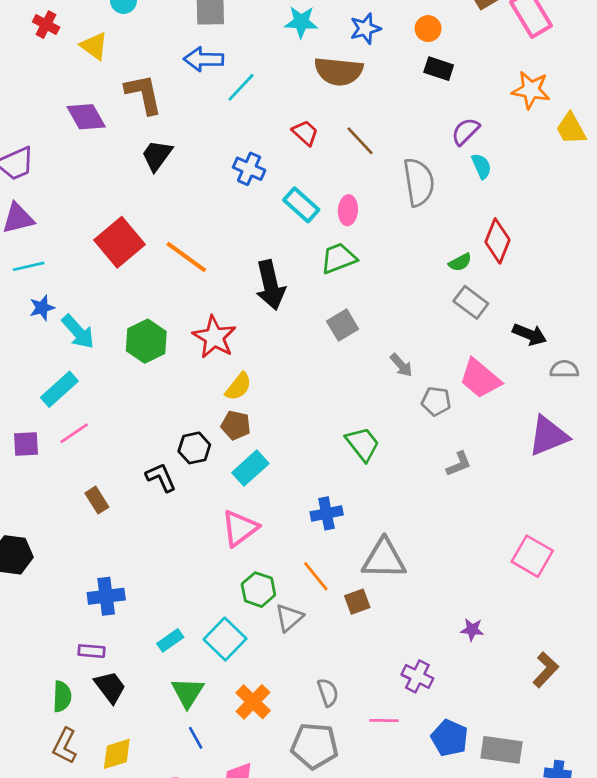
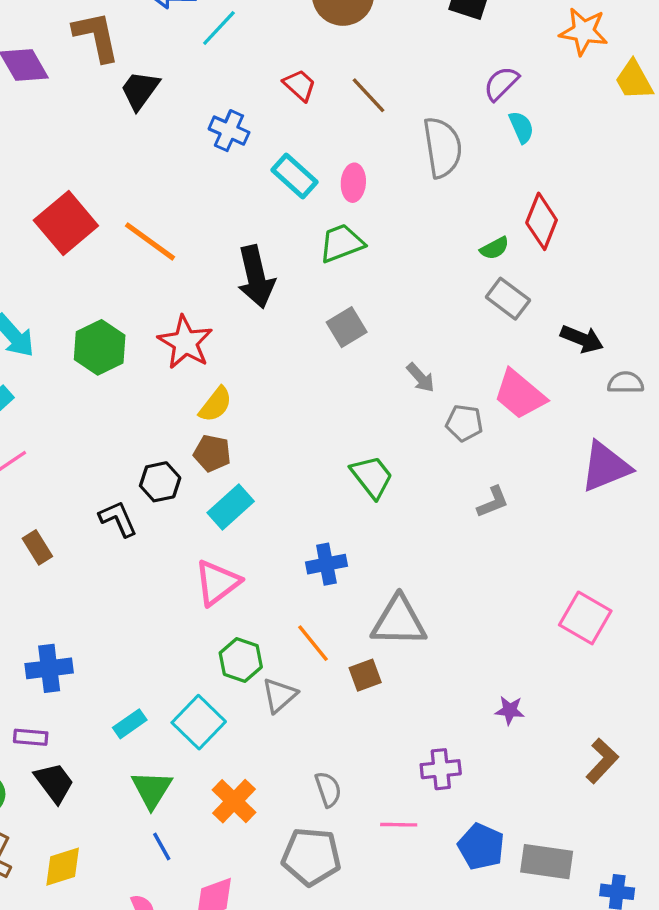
black trapezoid: (157, 155) -> (140, 90), moved
purple cross: (417, 676) -> (441, 769), turned -32

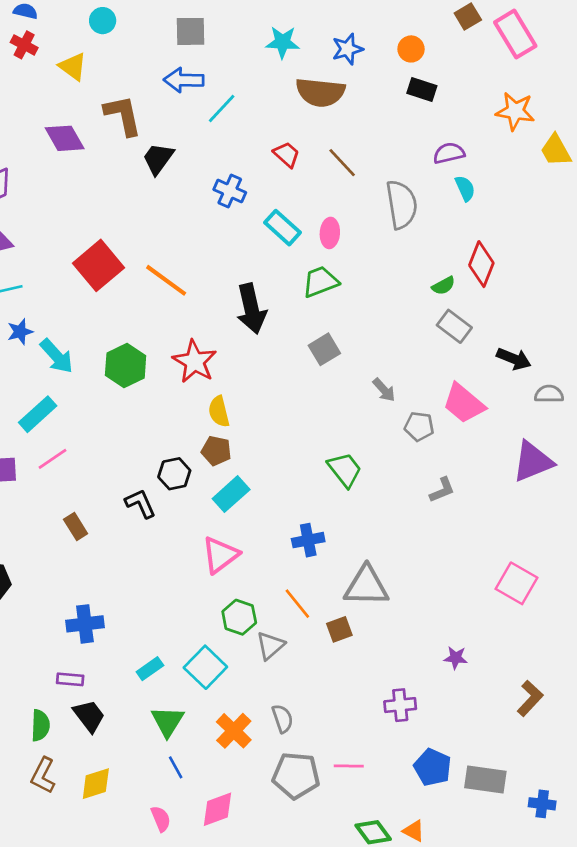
purple semicircle: (501, 84) -> (449, 153), turned 32
yellow semicircle: (216, 404) -> (219, 412), turned 128
gray semicircle: (328, 789) -> (282, 719), moved
pink line: (399, 825) -> (349, 766), moved

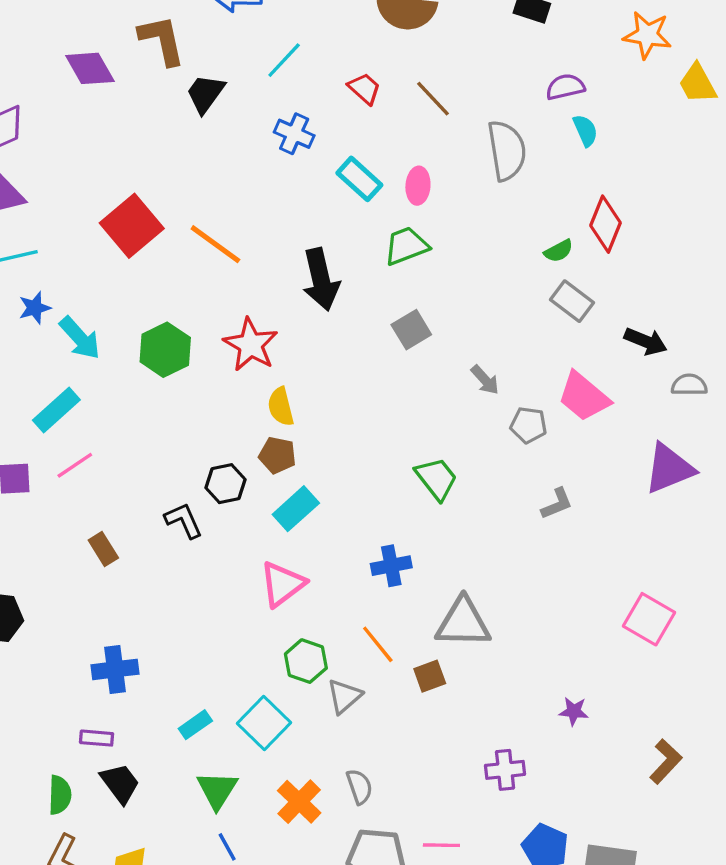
cyan line: (222, 109) -> (284, 60), moved

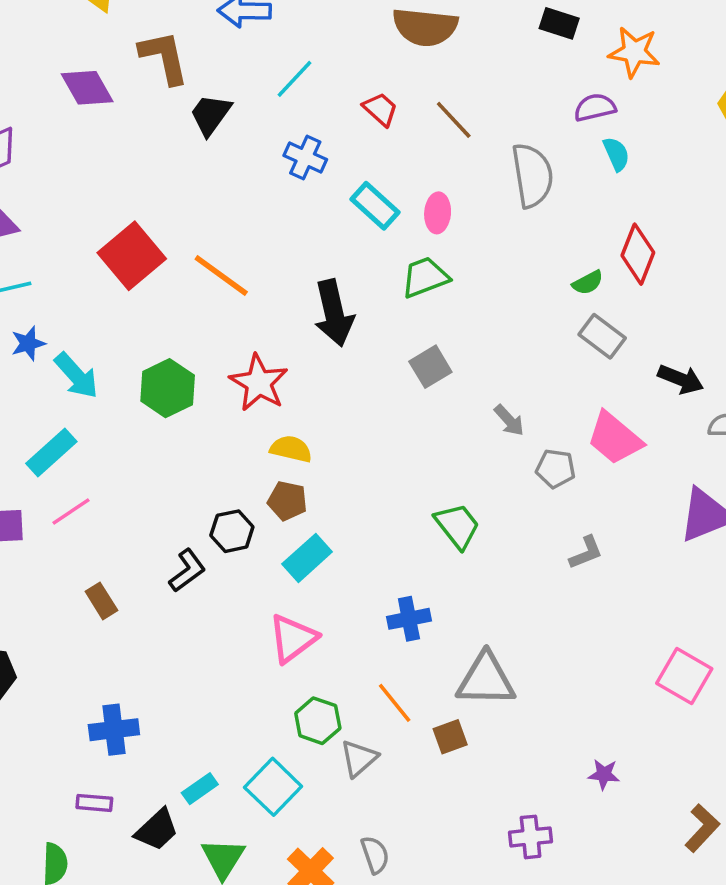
orange star: (647, 35) -> (634, 52), moved
yellow semicircle: (281, 407) -> (291, 449), turned 117
black L-shape: (184, 520) -> (187, 571), turned 78
black trapezoid: (120, 783) -> (157, 830), moved, turned 84

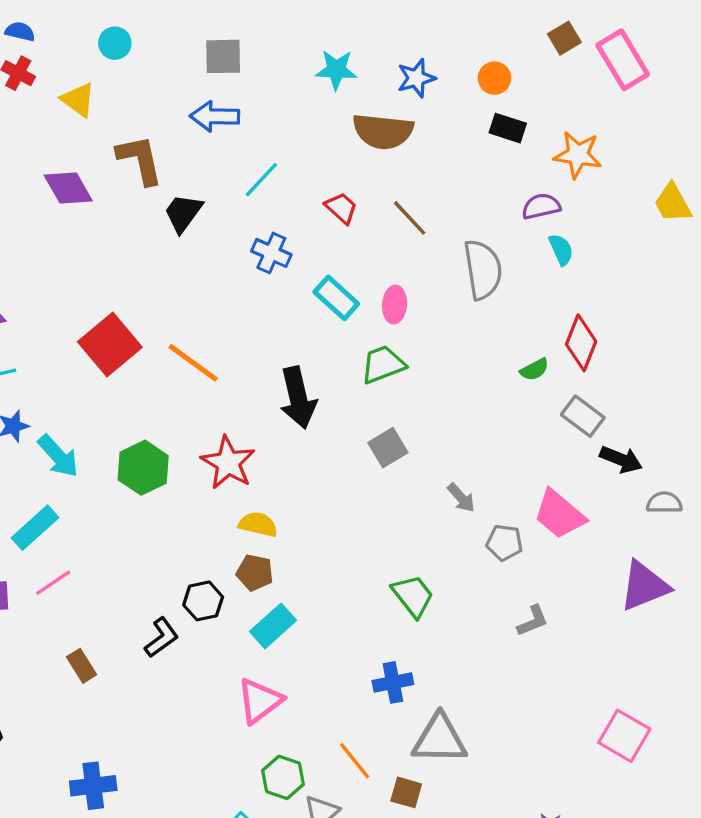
gray rectangle: (602, 336) -> (583, 416), moved
blue cross: (409, 619) -> (393, 682), moved
brown square: (450, 737) -> (406, 792), turned 36

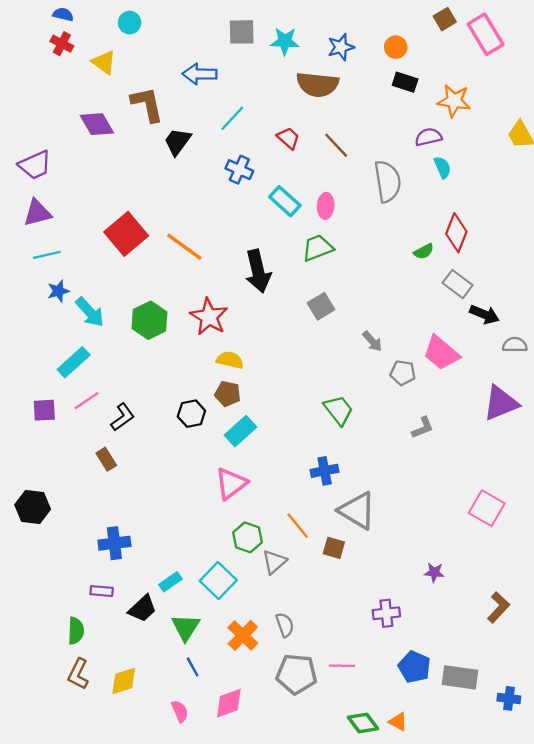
gray square: (223, 56) -> (242, 32), moved
black L-shape: (161, 638) -> (123, 417), moved
gray triangle: (440, 739) -> (357, 511), turned 30

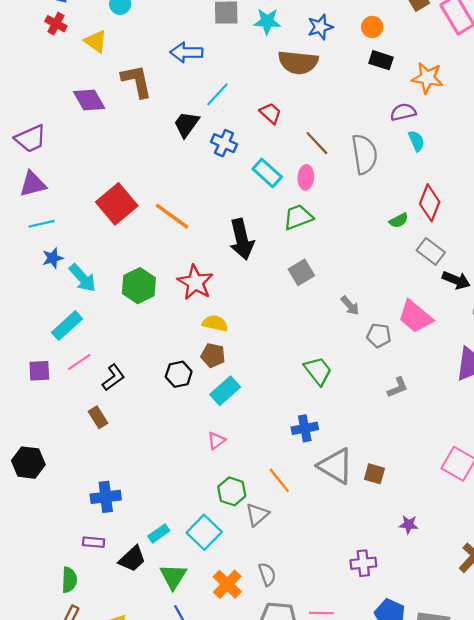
black trapezoid: (177, 142) -> (186, 124), moved
brown line: (336, 145) -> (317, 143), moved
pink triangle: (231, 484) -> (216, 441), size x0.6
brown square: (334, 548) -> (374, 474), moved

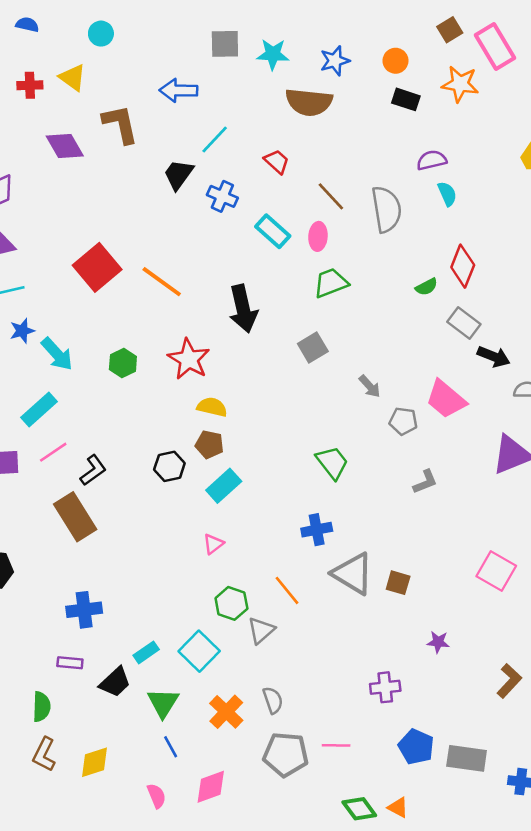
red cross: (56, 24) -> (30, 85), moved, turned -30
orange star: (427, 78) -> (460, 84), moved
green trapezoid: (298, 217) -> (331, 283), moved
green hexagon: (139, 286) -> (123, 363), size x0.7
brown rectangle: (98, 417) -> (75, 517), size x1.8

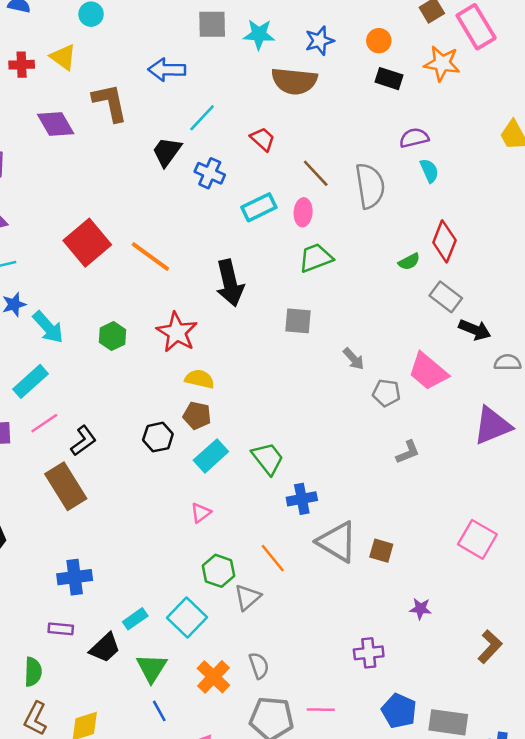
cyan rectangle: (273, 231) -> (259, 207), turned -68
gray square: (313, 348) -> (298, 321), turned 36
green trapezoid: (332, 462) -> (268, 458), moved

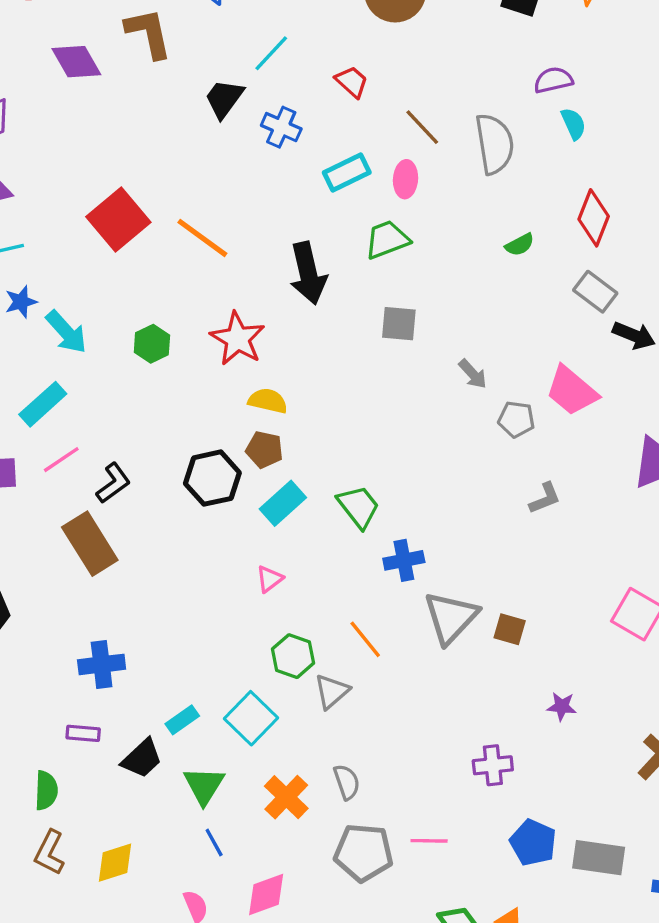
green trapezoid: (316, 258) -> (387, 240), moved
green semicircle: (409, 262) -> (520, 245), moved
black hexagon: (158, 437) -> (212, 478), size x1.4
gray triangle: (337, 542) -> (451, 617), turned 42

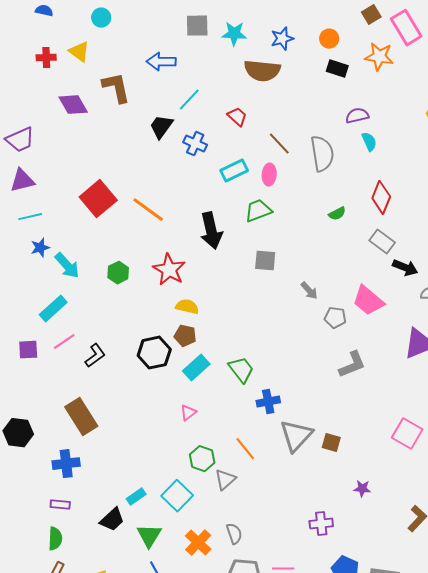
gray L-shape: (545, 498) -> (352, 365), size x1.4
brown rectangle: (90, 544) -> (81, 417), moved
blue cross: (102, 664) -> (66, 464), moved
purple rectangle: (83, 733) -> (60, 505), moved

